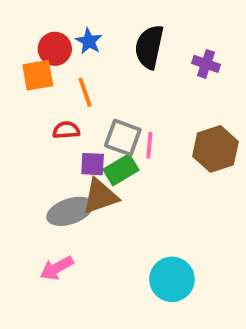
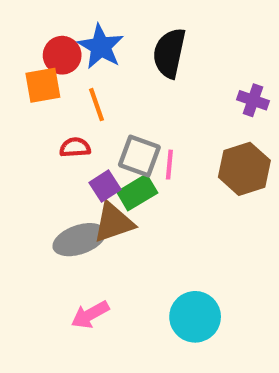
blue star: (89, 41) -> (101, 47), size x1.5
purple cross: (206, 64) -> (253, 100), moved
purple square: (93, 164) -> (105, 186), turned -36
pink arrow: (57, 268) -> (90, 315), moved

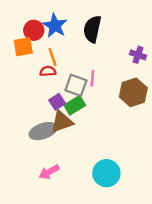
red semicircle: (75, 147) -> (48, 71), moved
pink line: (169, 165) -> (92, 78), moved

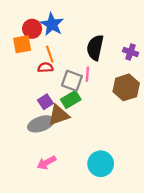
black semicircle: (92, 29) -> (95, 48), moved
purple square: (57, 102) -> (45, 102), moved

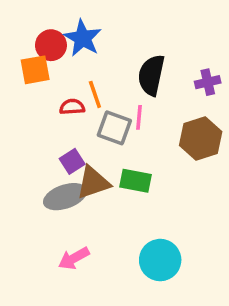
purple cross: (131, 52) -> (208, 82), turned -32
orange line: (50, 54) -> (95, 94), moved
green rectangle: (71, 100) -> (135, 181), moved, turned 42

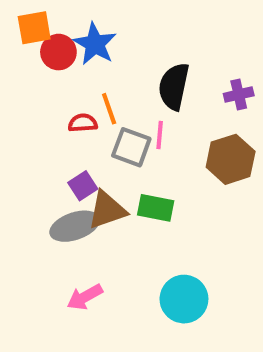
orange square: (35, 70) -> (34, 28), moved

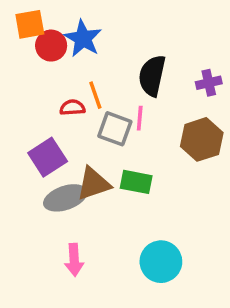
purple square: (83, 186) -> (48, 157), moved, size x1.5
pink arrow: (85, 297) -> (74, 260), turned -64

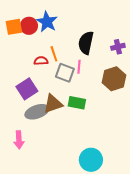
orange square: (30, 24) -> (14, 27), moved
pink arrow: (74, 260) -> (19, 140), moved
cyan circle: (161, 262) -> (91, 160), moved

